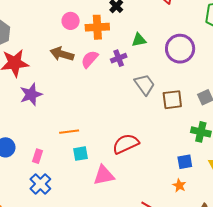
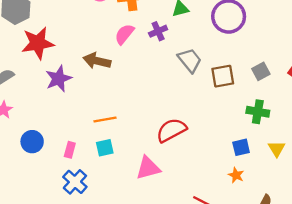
brown arrow: (62, 54) -> (97, 61), moved
cyan square: (80, 154) -> (105, 148), moved

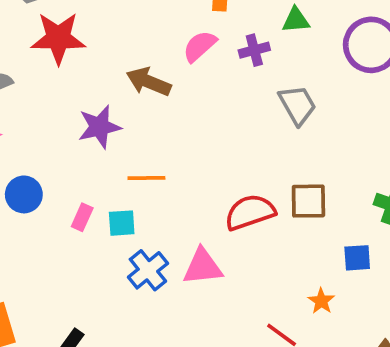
brown square: (223, 76) -> (308, 201), moved
purple star: (59, 79) -> (99, 127), moved
cyan square: (105, 148) -> (122, 223), moved
orange star: (236, 175) -> (321, 301), moved
blue cross: (75, 182) -> (148, 270), moved

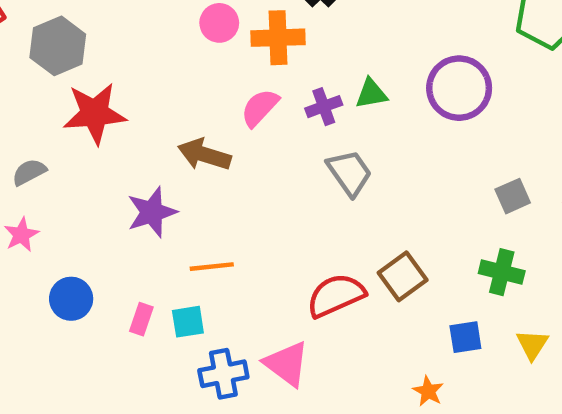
green triangle: (296, 20) -> (371, 94), moved
gray trapezoid: (297, 105) -> (349, 173), moved
brown square: (308, 201) -> (403, 276), turned -30
pink triangle: (203, 267) -> (287, 364), turned 48
blue cross: (148, 270) -> (223, 374), turned 33

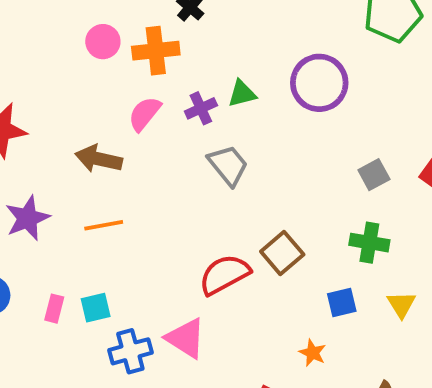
purple star: (152, 212) -> (27, 218), moved
orange line: (212, 267) -> (104, 225), moved

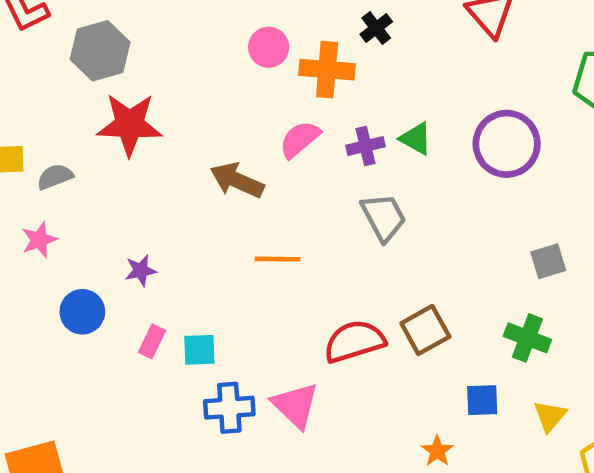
green triangle: (242, 94) -> (416, 139), turned 32
purple star: (27, 218) -> (141, 270), moved, size x0.6
orange line: (104, 225) -> (278, 259), moved

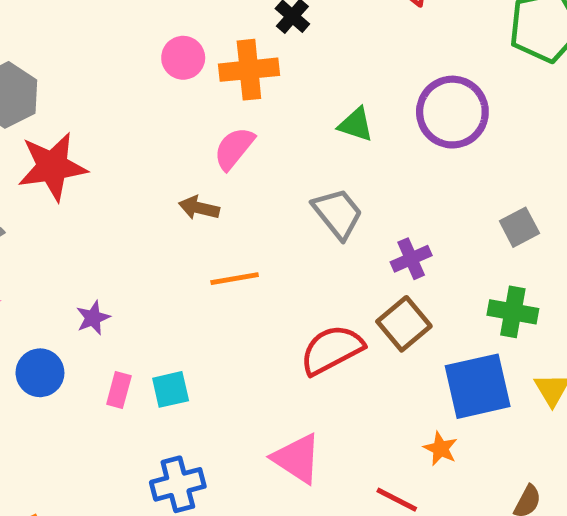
purple cross: (365, 146) -> (411, 259), moved
brown arrow: (237, 180) -> (199, 208), moved, size x0.7
blue square: (482, 400) -> (478, 386), size x1.8
pink triangle: (295, 405) -> (297, 459), moved
blue cross: (229, 408) -> (178, 484), moved

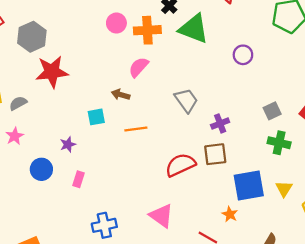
purple circle: (452, 112) -> (243, 55), size x0.6
green triangle: (356, 125) -> (194, 29), moved, size x1.8
green cross: (513, 312) -> (279, 143), moved
brown square: (404, 324) -> (215, 154), turned 30
cyan square: (171, 389) -> (96, 117), moved

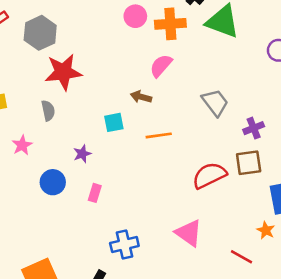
gray semicircle: (18, 103) -> (48, 111), moved, turned 108

